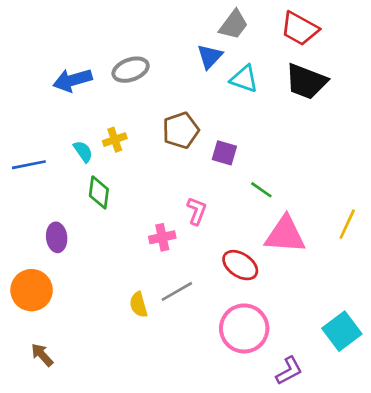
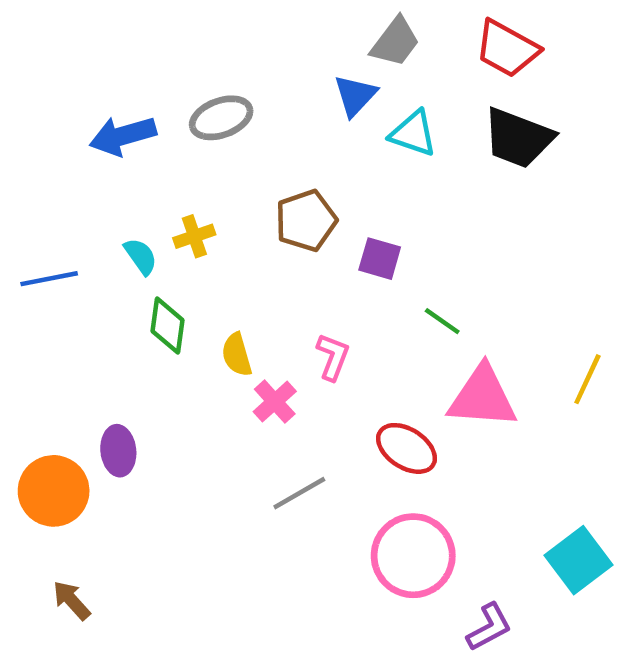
purple ellipse: (57, 237) -> (118, 451), moved
pink cross: (162, 237) -> (275, 402), turned -30
yellow semicircle: (138, 305) -> (237, 355), moved

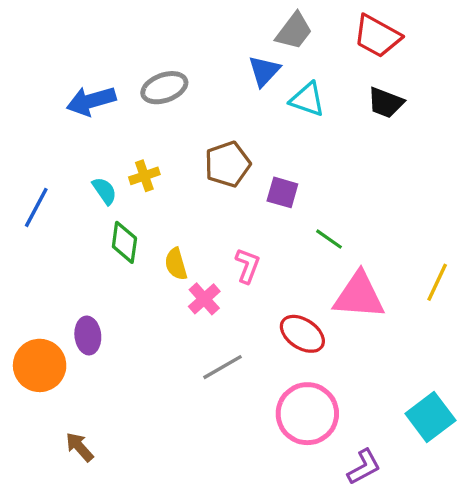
black trapezoid: (518, 138) -> (386, 103), size x0.7
blue line: (49, 279) -> (36, 207), turned -51
brown arrow: (71, 600) -> (80, 447), moved

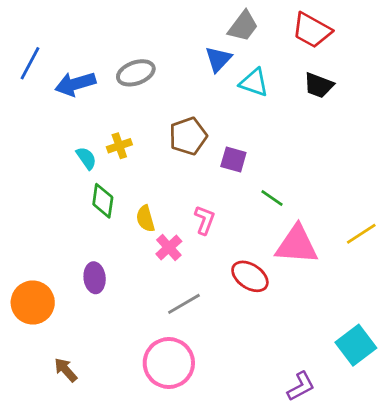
blue line: (36, 207) -> (30, 63), moved
yellow line: (437, 282) -> (361, 234), turned 32
purple ellipse: (88, 335) -> (95, 278), moved
pink circle: (307, 414) -> (169, 363), moved

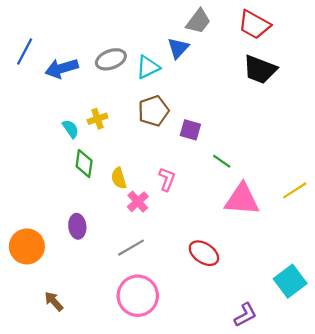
cyan triangle: (254, 83) -> (148, 67), moved, turned -45
black trapezoid: (319, 85) -> (260, 69), size x1.4
red ellipse: (250, 276) -> (204, 253), moved
gray line: (184, 304) -> (131, 248), moved

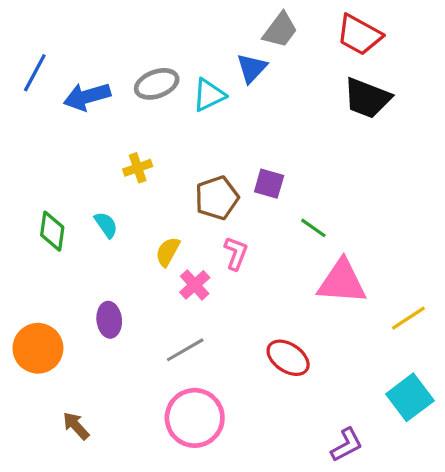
brown pentagon: (153, 111) -> (217, 198), moved
cyan semicircle: (71, 129) -> (106, 225), moved
green diamond: (84, 164) -> (52, 231), moved
yellow semicircle: (119, 178) -> (168, 252), turned 45
yellow line: (295, 190) -> (408, 318), moved

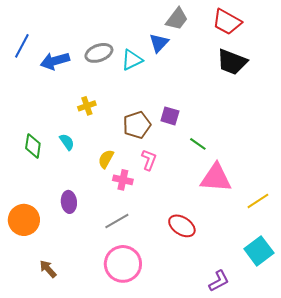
pink cross: (195, 285) -> (123, 180), turned -36

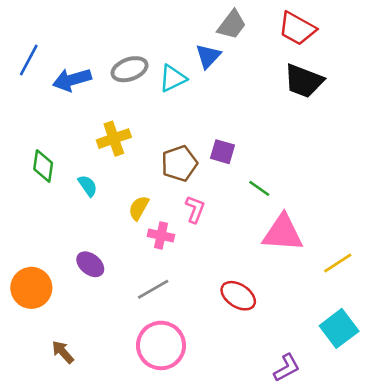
yellow cross: (87, 106) -> (114, 139), size x1.4
green diamond: (33, 146) -> (43, 166), moved
purple ellipse: (69, 202) -> (90, 264), turned -45

